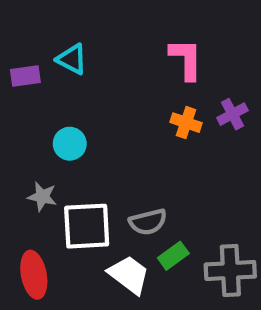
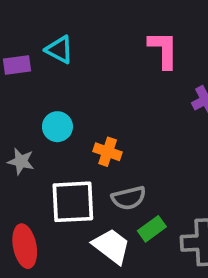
orange cross: (186, 123) -> (108, 152), moved
gray star: (42, 197) -> (21, 161), moved

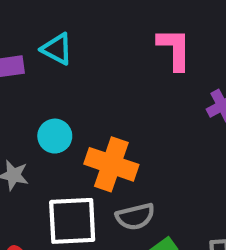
orange cross: (108, 152) -> (111, 164), size x1.6

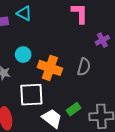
gray semicircle: (135, 217) -> (84, 67), moved, turned -60

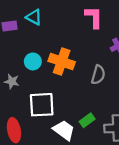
orange cross: (50, 68) -> (62, 61), moved

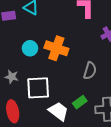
gray semicircle: (98, 75) -> (90, 71), moved
gray star: (12, 81) -> (12, 77), moved

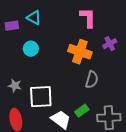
cyan circle: (30, 48) -> (31, 49), moved
orange cross: (56, 48) -> (80, 52), moved

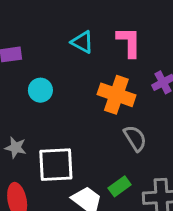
cyan triangle: (34, 18) -> (82, 42), moved
gray semicircle: (92, 80) -> (135, 138), turned -48

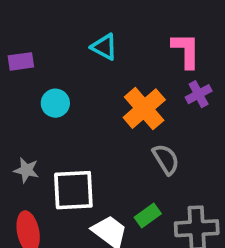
pink L-shape: (129, 42) -> (186, 51), moved
orange cross: (116, 95) -> (144, 109), turned 30

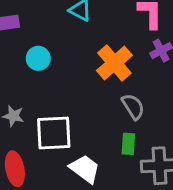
green rectangle: (148, 216) -> (128, 144), moved, turned -50

